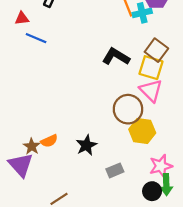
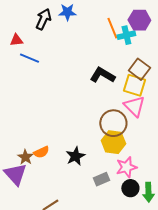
yellow hexagon: (142, 131) -> (113, 142), moved
pink star: (161, 166) -> (126, 167), moved
black circle: (152, 191) -> (130, 188), moved

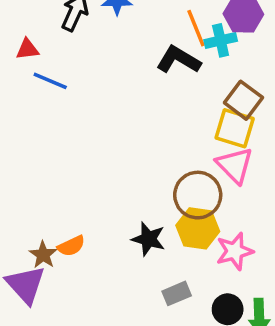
black L-shape: (102, 75) -> (178, 60), moved
black star: (75, 156) -> (149, 239), moved, turned -30
pink star: (126, 167) -> (235, 251), moved

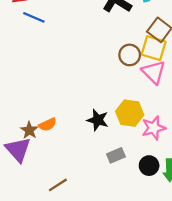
brown circle: (198, 195) -> (130, 55), moved, size x0.7

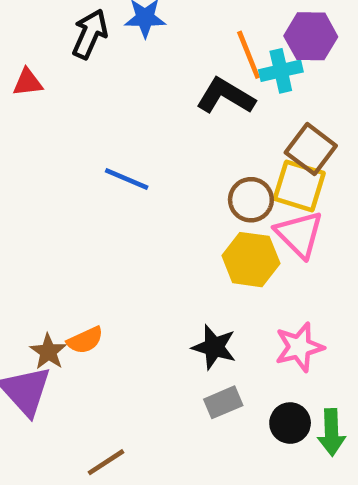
blue line: (34, 17) -> (127, 179), moved
yellow hexagon: (130, 113) -> (251, 260), moved
black star: (98, 120) -> (214, 347), moved

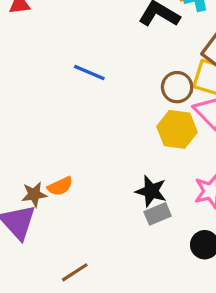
brown star: (48, 352) -> (34, 194), turned 30
gray rectangle: (223, 402) -> (158, 214), moved

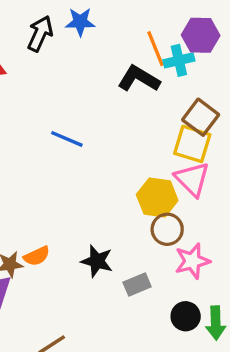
brown circle: (177, 87) -> (167, 229), moved
black star: (151, 191) -> (97, 261), moved

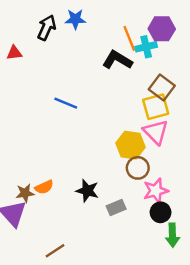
yellow square: (192, 144) -> (156, 107), turned -32
black circle: (186, 316) -> (161, 212), moved

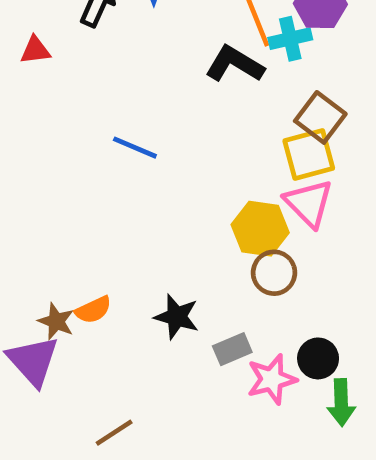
pink star: (156, 191) -> (272, 379), moved
brown star: (25, 193) -> (56, 321), turned 30

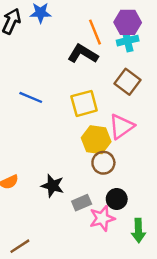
cyan cross: (290, 39) -> (128, 41), moved
yellow square: (309, 155) -> (84, 103), moved
pink triangle: (309, 203) -> (122, 126), turned 40
black circle: (318, 358) -> (117, 199), moved

